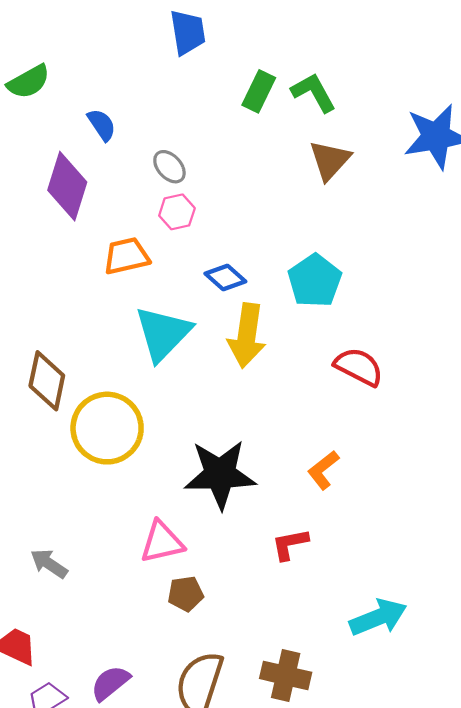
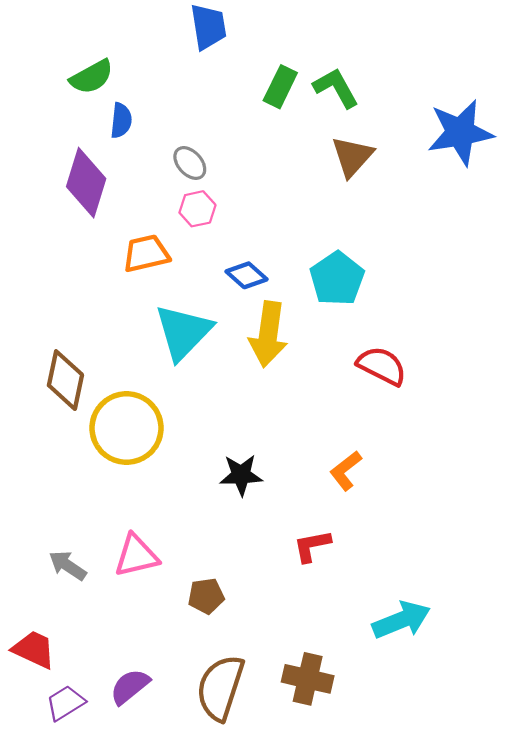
green semicircle: (29, 82) -> (92, 77), moved
blue semicircle: (102, 125) -> (121, 120), turned 40
black star: (220, 474) -> (241, 475), size x0.6
pink triangle: (162, 542) -> (136, 556), moved

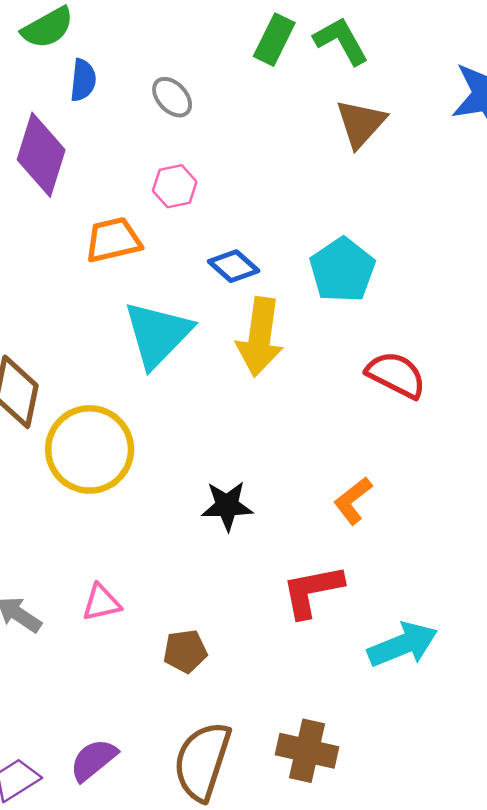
gray ellipse: (190, 163) -> (172, 97), moved
red L-shape: (312, 546) -> (312, 591), size x1.4
pink triangle: (136, 556) -> (101, 603), size x0.7
cyan arrow: (401, 620) -> (403, 645), moved

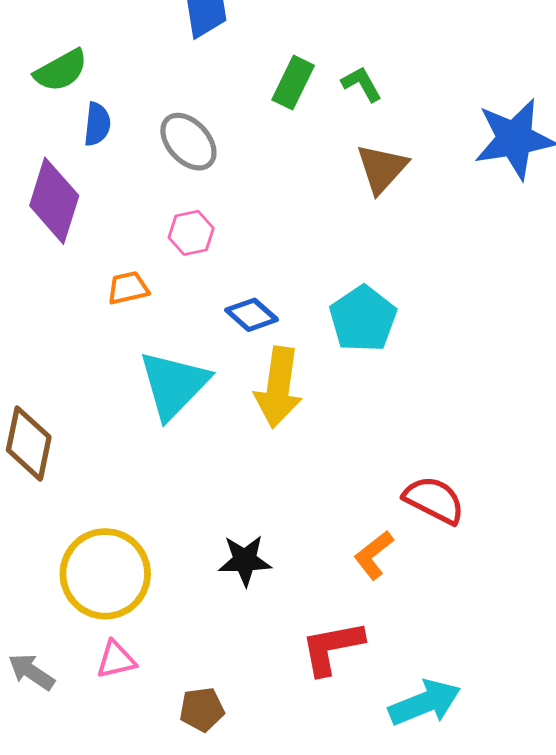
green L-shape: (341, 41) -> (362, 84), size x0.7
gray ellipse: (172, 97) -> (188, 142), size x1.4
orange trapezoid: (113, 240) -> (128, 288), size x0.7
red semicircle: (396, 375) -> (434, 500), moved
yellow circle: (90, 449) -> (105, 574), moved

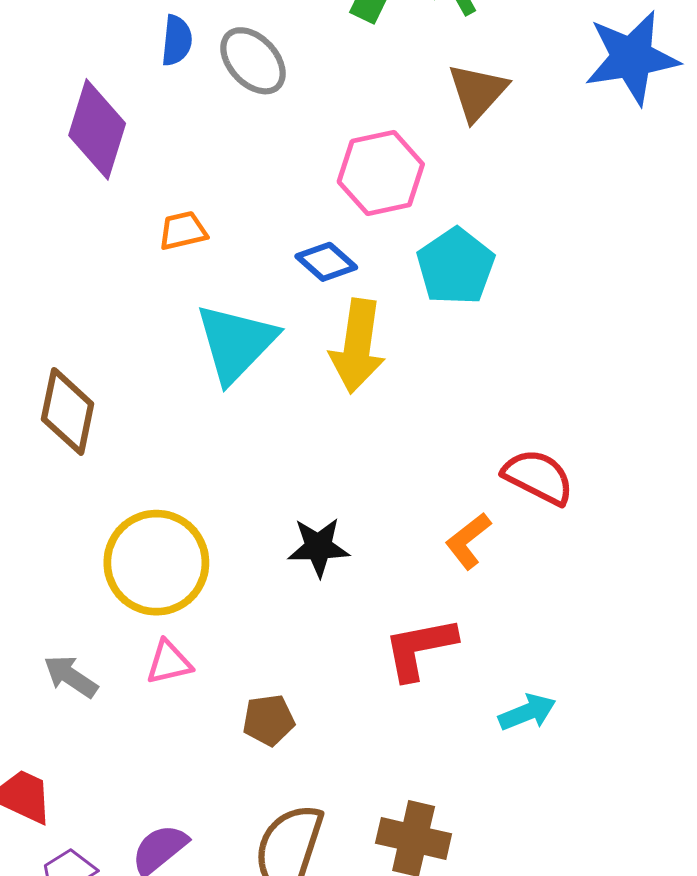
blue semicircle: (97, 124) -> (177, 41), moved
pink hexagon: (191, 233) -> (381, 173), moved, size x1.6
cyan arrow: (425, 703) -> (527, 712), size x0.7

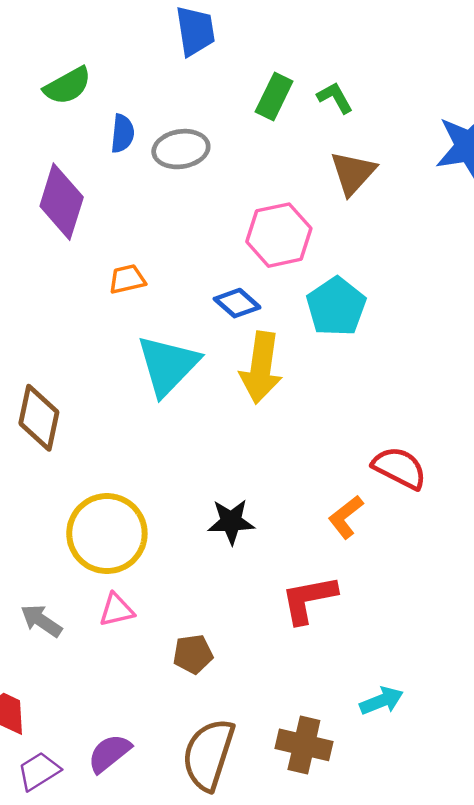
gray ellipse: (253, 61) -> (181, 149), turned -56
cyan arrow: (527, 712) -> (382, 701), moved

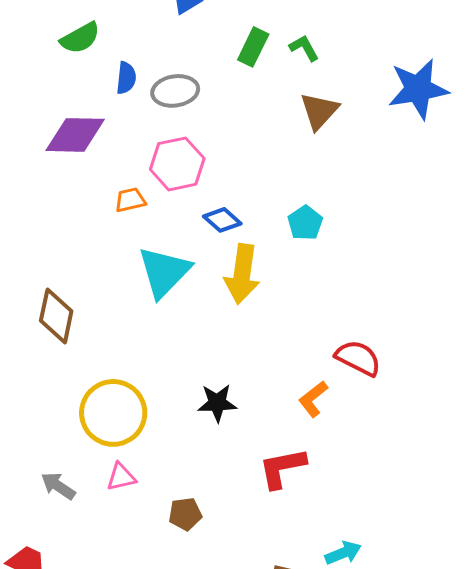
purple diamond: (62, 202) -> (75, 135), turned 74
pink hexagon: (279, 235) -> (177, 164), moved
cyan pentagon: (336, 307) -> (305, 223), size x0.7

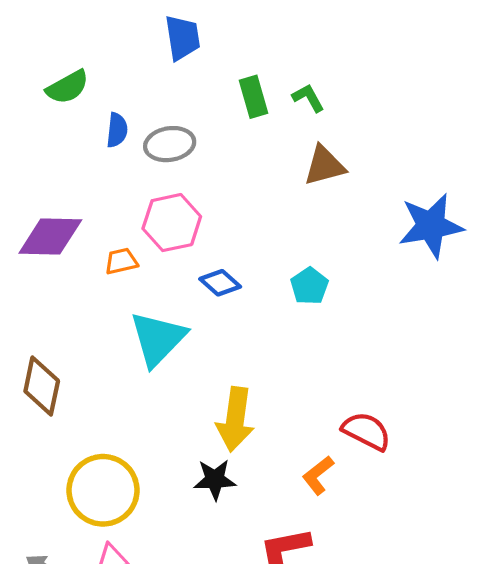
green rectangle: (253, 47) -> (254, 97), turned -42
blue star: (418, 89) -> (431, 226), moved
brown triangle: (319, 111) -> (324, 166), turned 33
purple diamond: (75, 135) -> (50, 237), moved
yellow arrow: (242, 274) -> (235, 419), moved

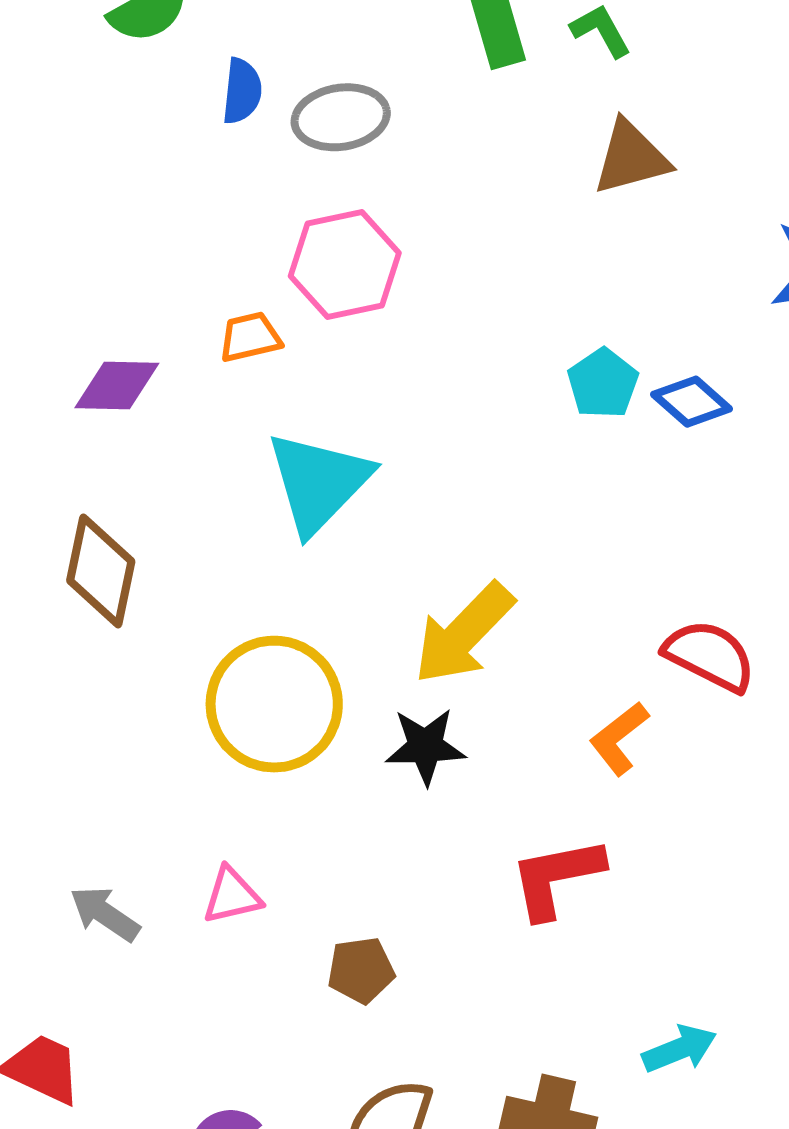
purple diamond: (50, 237) -> (117, 385), moved, size x0.7
blue diamond: (220, 283) -> (692, 402), moved
yellow arrow: (235, 419) -> (464, 633), turned 36
yellow circle: (103, 490) -> (274, 704), moved

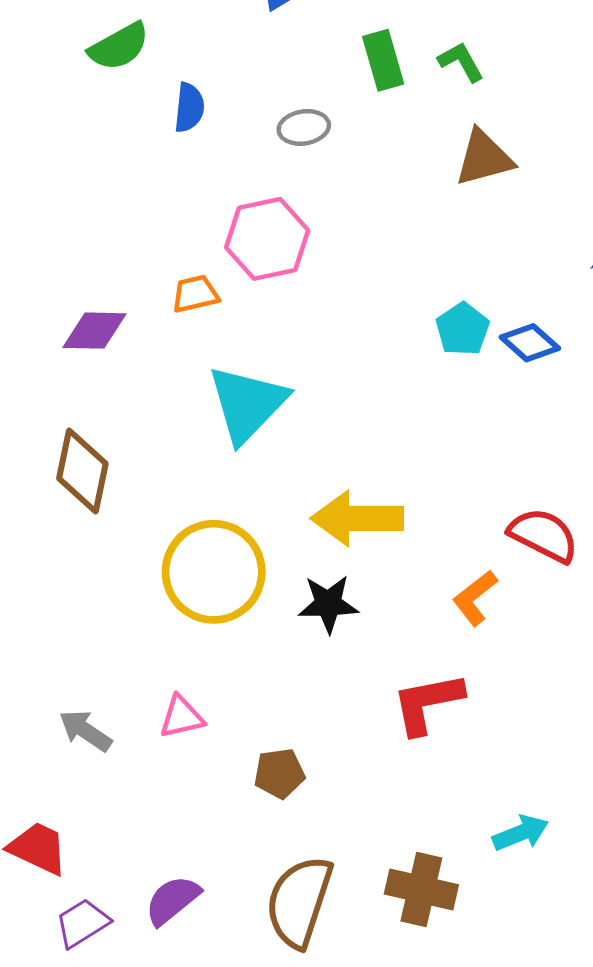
gray ellipse: (341, 117) -> (304, 127), moved, size x0.7
yellow arrow: (464, 633) -> (357, 518), turned 46

